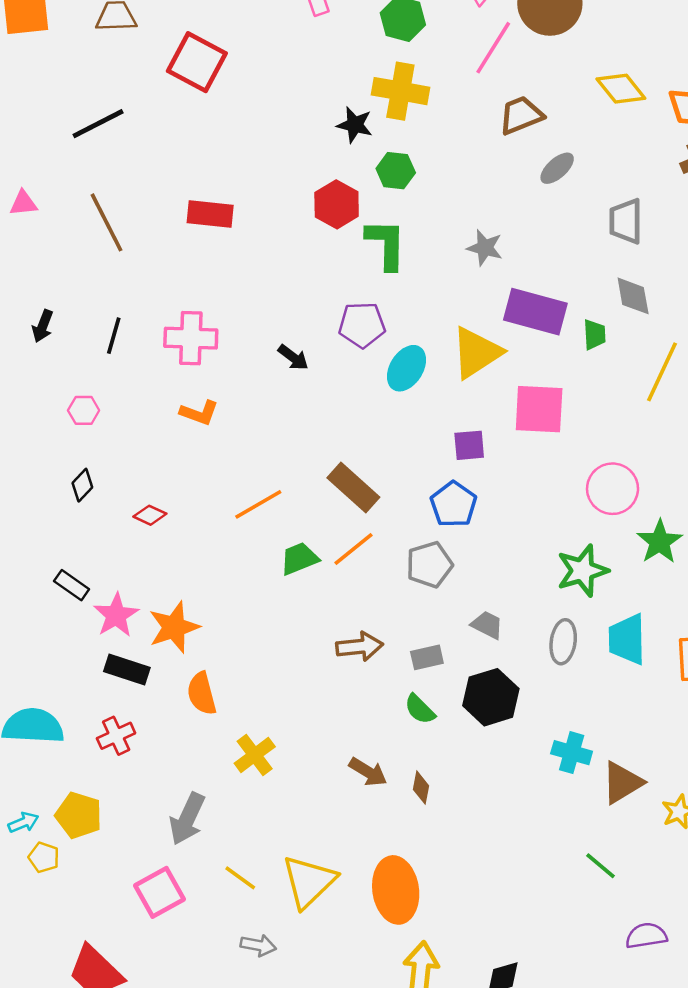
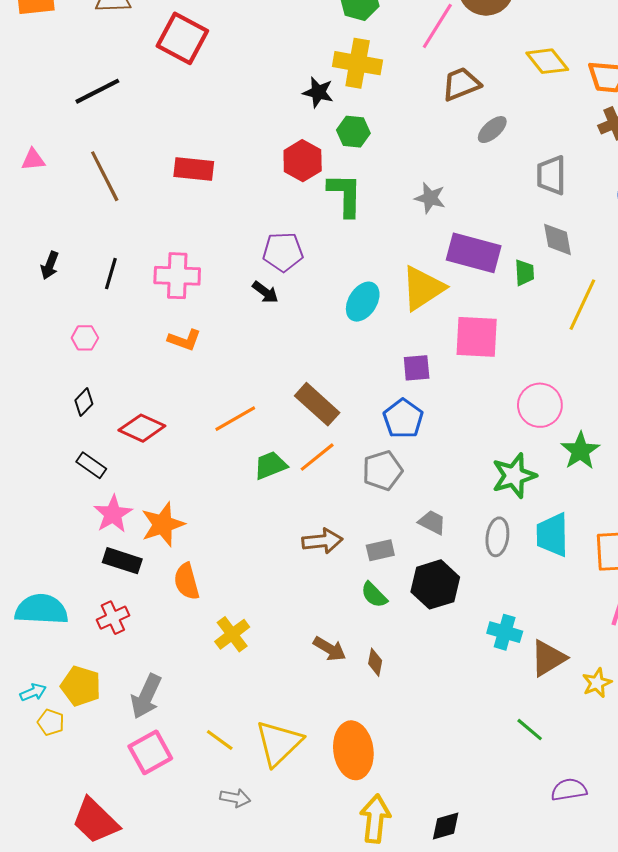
purple pentagon: (362, 325) -> (283, 252), moved
red diamond: (150, 515) -> (142, 428), size x1.6
black rectangle: (72, 585) -> (91, 465), moved
gray arrow: (187, 819) -> (146, 696), moved

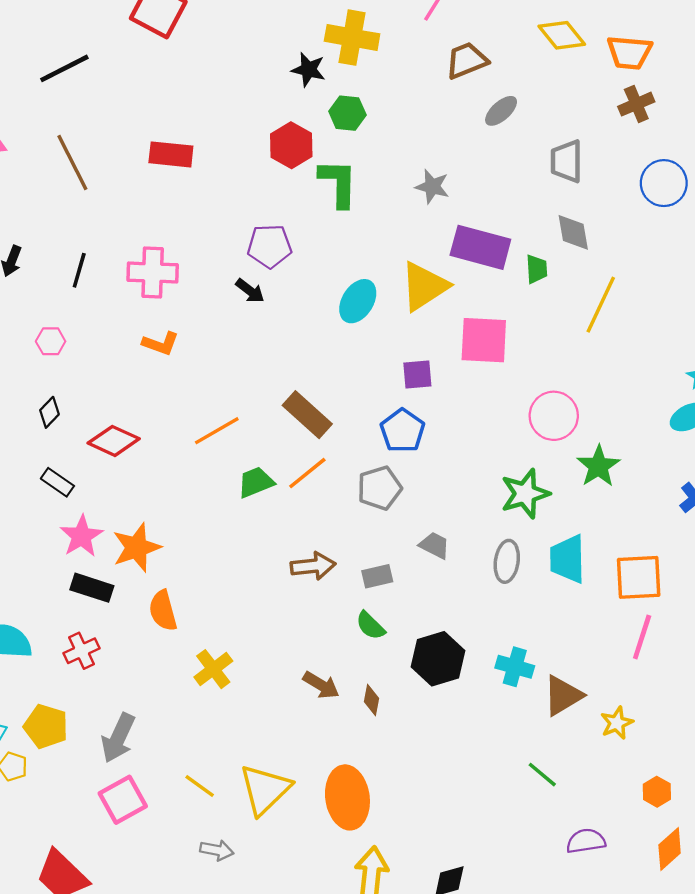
black hexagon: (435, 584) -> (438, 659), moved

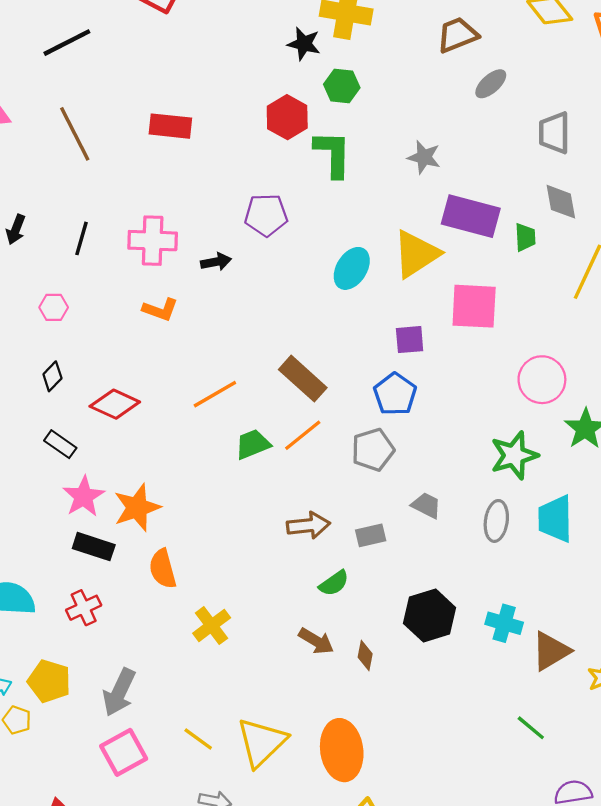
black arrow: (250, 291) -> (216, 262), moved, turned -48
green semicircle: (370, 626) -> (334, 583), moved, turned -80

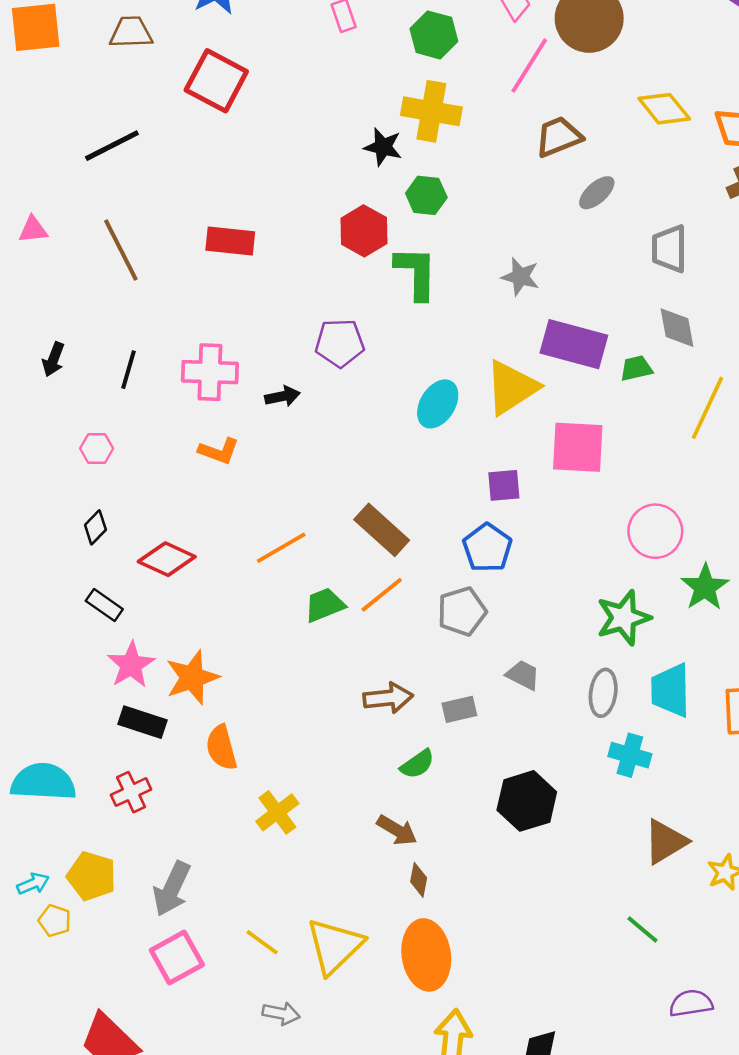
green trapezoid: (525, 237) -> (636, 368), turned -100
cyan cross: (504, 623) -> (630, 755), moved
brown diamond: (365, 656) -> (419, 880), moved

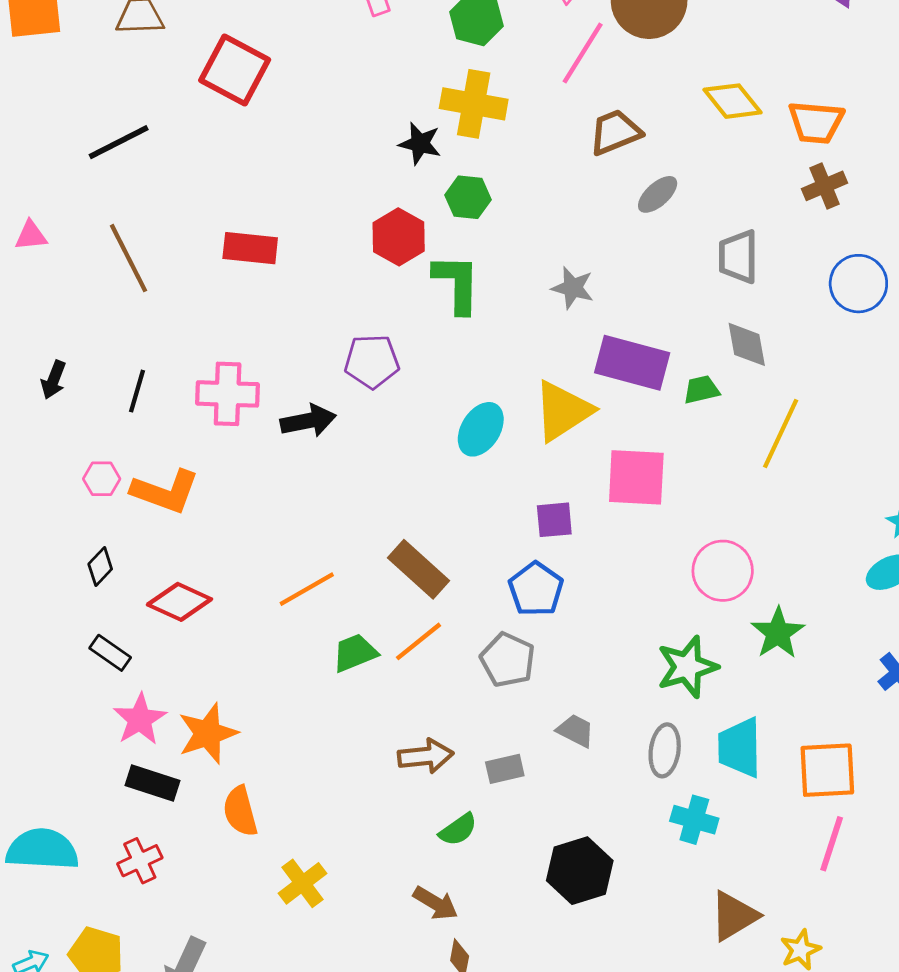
black arrow: (282, 396) -> (308, 421), size x1.4
orange L-shape: (219, 451) -> (165, 492), moved, size x1.5
gray pentagon: (462, 611) -> (508, 660), turned -30

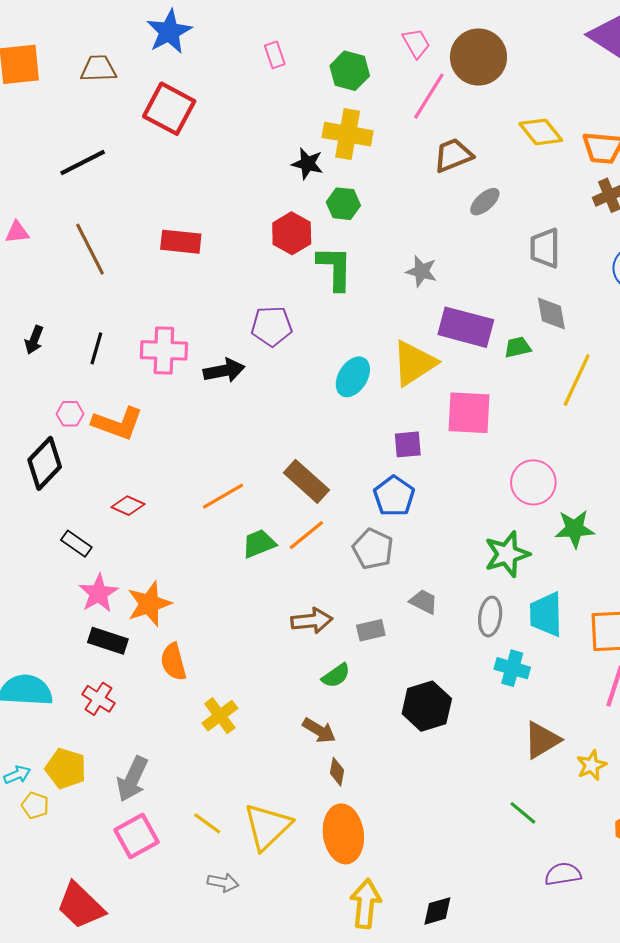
black diamond: (100, 566) -> (45, 463), moved, size x1.8
red diamond: (179, 602) -> (128, 506), size x0.7
green star: (778, 633) -> (575, 529), turned 30
red cross: (140, 861) -> (98, 699), turned -32

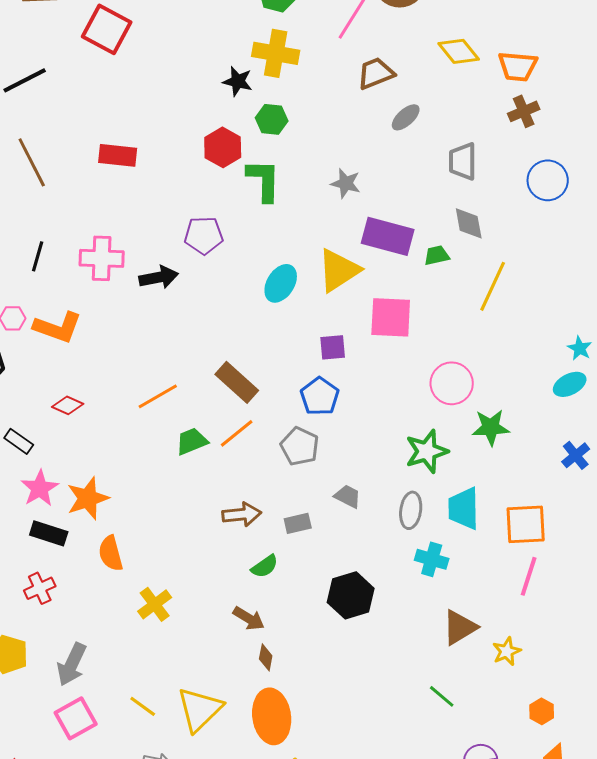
red cross: (98, 699) -> (40, 588), turned 32

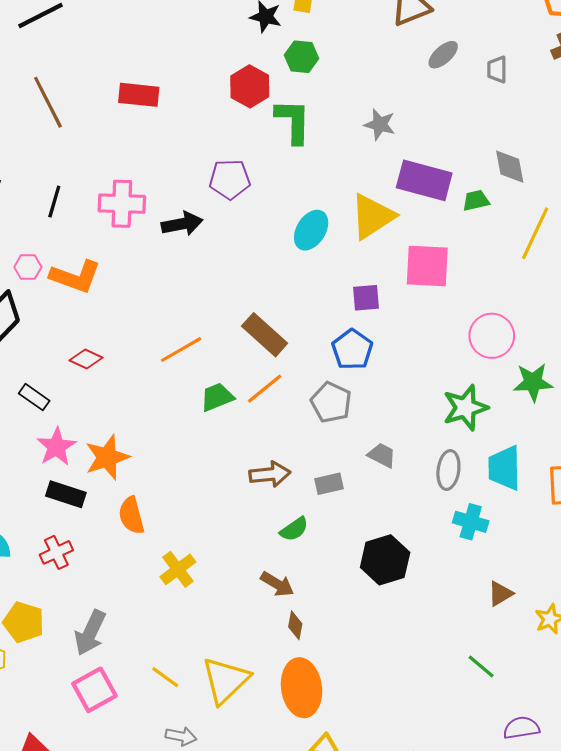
gray trapezoid: (463, 161) -> (497, 69), moved, size x0.7
brown triangle: (460, 627) -> (500, 594), size x0.7

